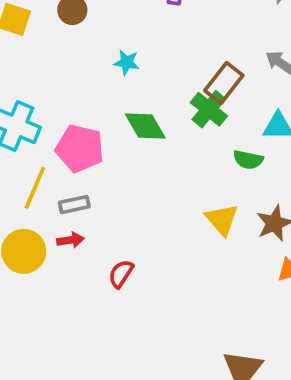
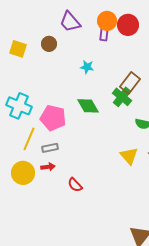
cyan star: (127, 62) -> (87, 67), moved
red semicircle: (121, 274) -> (75, 185), turned -77

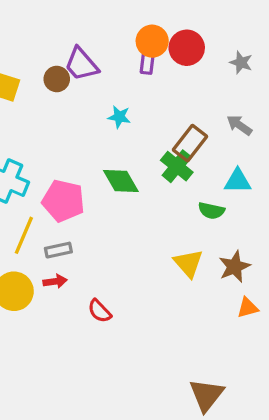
purple trapezoid: (70, 22) -> (81, 64), moved

